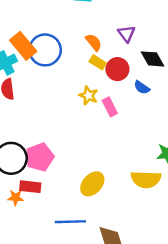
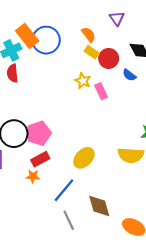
purple triangle: (126, 34) -> (117, 18), moved
red rectangle: (30, 187) -> (40, 159), moved, turned -36
orange star: (16, 198) -> (33, 176), moved
blue line: (70, 222) -> (64, 190), turned -50

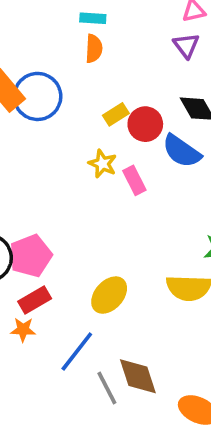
purple triangle: (117, 18) -> (186, 45), moved
orange semicircle: (89, 35) -> (94, 49), moved, turned 42
yellow rectangle: (92, 52) -> (116, 114), turned -64
blue semicircle: (129, 75) -> (182, 151), size x1.6
gray line: (69, 220) -> (107, 388), moved

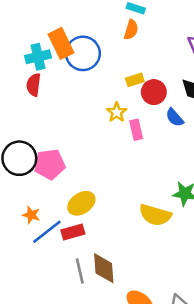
blue semicircle: (182, 151) -> (175, 118), size x0.7
yellow ellipse: (109, 295) -> (81, 203), moved
red rectangle: (35, 300) -> (73, 232), moved
blue line: (77, 351) -> (47, 232), moved

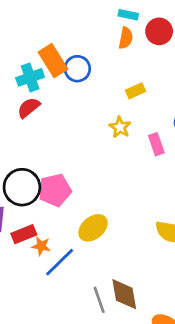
blue circle: (83, 53) -> (77, 69), size x0.7
red semicircle: (34, 85) -> (29, 108), turned 50
red circle: (154, 92) -> (159, 31), moved
pink rectangle: (136, 130) -> (156, 144), moved
red rectangle: (73, 232) -> (24, 234), moved

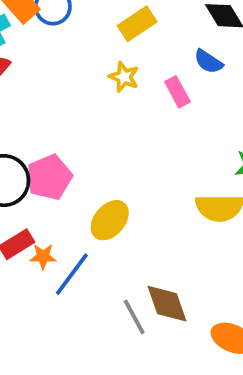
yellow rectangle: (136, 91) -> (137, 24), size x1.4

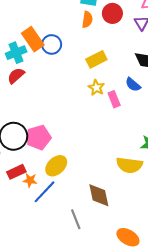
yellow star: (124, 77) -> (96, 88), moved
yellow ellipse: (110, 220) -> (56, 166), moved
brown diamond: (167, 304) -> (99, 195), moved

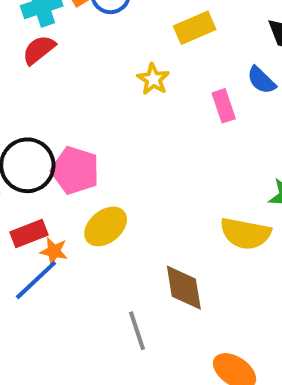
yellow star: (96, 88) -> (153, 79), moved
pink pentagon: (39, 137) -> (75, 170), turned 30
blue line: (45, 192) -> (36, 280), moved

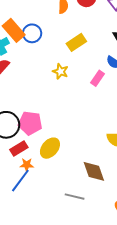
pink rectangle: (224, 106) -> (97, 78), turned 63
red rectangle: (29, 234) -> (19, 149), moved
gray line: (137, 331) -> (75, 197), turned -48

